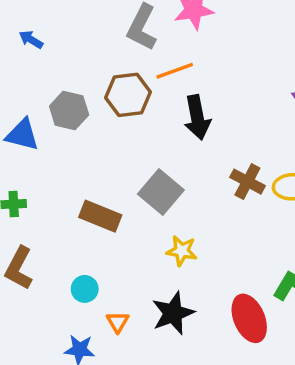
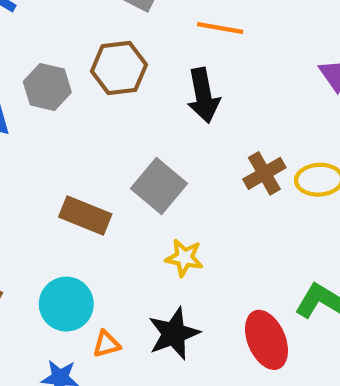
orange line: (175, 71) -> (220, 28), moved, turned 30
brown cross: (247, 182) -> (264, 173), turned 32
cyan circle: (85, 289) -> (66, 304), size x1.6
orange triangle: (118, 322) -> (106, 344), turned 45

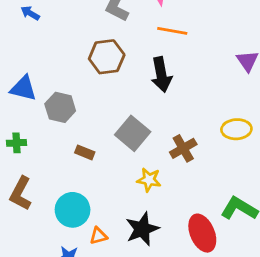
gray hexagon: (47, 87) -> (60, 107), moved
brown cross: (264, 173) -> (183, 148), moved
brown rectangle: (85, 216) -> (85, 152), size x0.6

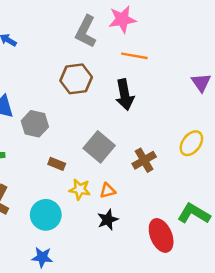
yellow ellipse: (236, 129) -> (191, 143), turned -50
yellow star: (149, 180) -> (80, 189), moved
black star: (142, 229) -> (108, 220), moved, size x0.7
orange triangle: (98, 236) -> (108, 191), moved

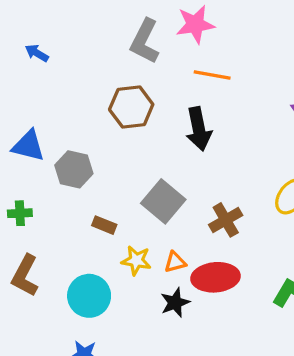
red ellipse: (161, 235) -> (216, 277), moved, turned -72

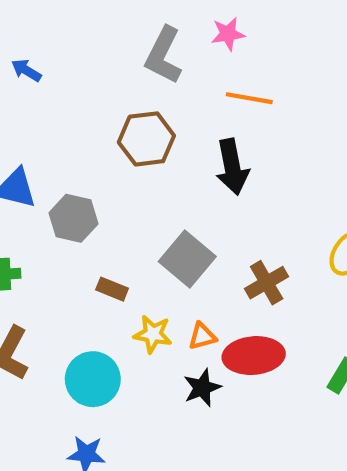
pink star: (195, 24) -> (228, 34), size x0.7

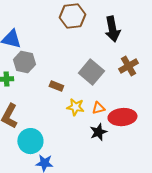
gray hexagon: (74, 218) -> (24, 62), moved
brown cross: (267, 283) -> (128, 66), moved
cyan circle: (93, 379) -> (30, 141), moved

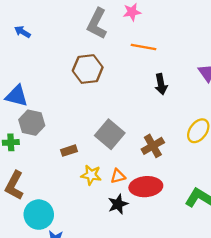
black arrow: (112, 29) -> (161, 84), moved, size x0.7
brown cross: (128, 66) -> (153, 146), moved
brown rectangle: (56, 86) -> (69, 151), turned -40

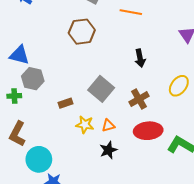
black arrow: (161, 84) -> (140, 58), moved
red ellipse: (146, 187) -> (148, 131), moved

